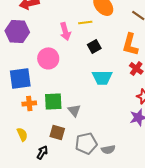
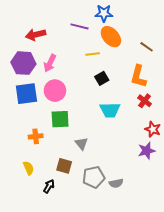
pink arrow: (65, 31) -> (50, 63), moved, turned 42
blue square: (20, 78) -> (26, 94), moved
green square: (53, 101) -> (60, 119), moved

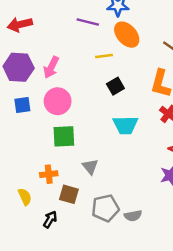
red arrow: (36, 35) -> (20, 25), moved
blue square: (26, 94) -> (22, 105), size x0.6
orange cross: (36, 136) -> (49, 174), moved

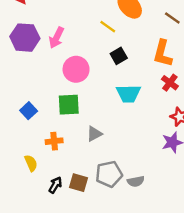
yellow line: (104, 56) -> (108, 27), turned 42
pink circle: (58, 101) -> (76, 69), moved
blue square: (22, 105) -> (29, 111), moved, turned -35
gray triangle: (90, 167) -> (94, 134), turned 42
brown square: (69, 194) -> (78, 183), moved

